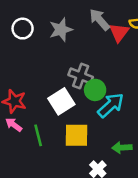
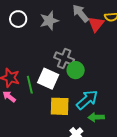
white square: (61, 101) -> (48, 79), turned -35
cyan arrow: (111, 105) -> (87, 100), moved
green line: (38, 135) -> (30, 85), moved

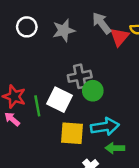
gray cross: (64, 58) -> (80, 76), turned -36
cyan arrow: (87, 100) -> (105, 127), turned 30

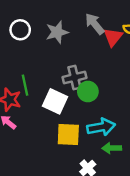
green line: (37, 106) -> (25, 85), moved

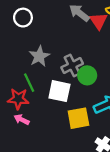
white circle: (20, 30) -> (23, 18), moved
gray star: (57, 32) -> (39, 56), moved

